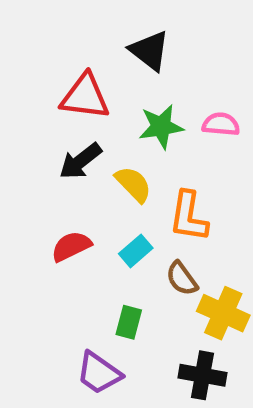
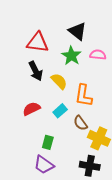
black triangle: (150, 51) -> (77, 31), moved
green star: (161, 127) -> (71, 56), turned -30
black arrow: (80, 161) -> (36, 71), turned -78
green rectangle: (129, 322) -> (48, 142), moved

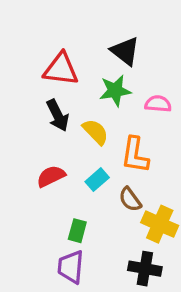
pink semicircle: (98, 55) -> (158, 104), moved
green star: (71, 56) -> (115, 91), turned 30
purple trapezoid: (44, 165) -> (71, 267), turned 60

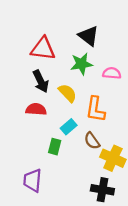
red semicircle: (51, 176) -> (36, 109), moved, turned 30
green rectangle: (77, 231) -> (55, 147), moved
purple trapezoid: (71, 267) -> (33, 180), moved

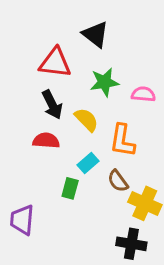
black triangle: (88, 36) -> (95, 34), moved
purple trapezoid: (33, 180) -> (22, 220), moved

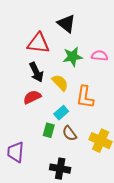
pink semicircle: (143, 94) -> (99, 56), moved
red semicircle: (46, 141) -> (32, 97), turned -30
brown semicircle: (118, 181) -> (69, 133), moved
black cross: (131, 244) -> (60, 169), moved

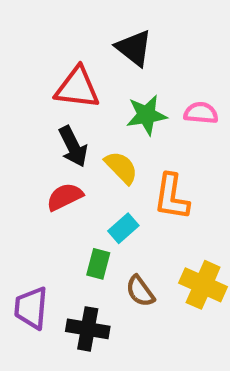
brown semicircle: (69, 133) -> (140, 291), moved
black cross: (60, 169) -> (88, 329), moved

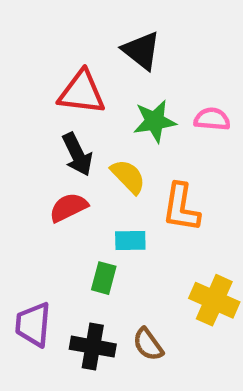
cyan rectangle: (123, 228) -> (130, 241), turned 40
brown semicircle: (140, 291) -> (148, 344), moved

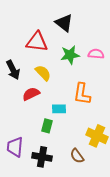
black arrow: (77, 154) -> (13, 70), moved
yellow semicircle: (128, 176) -> (43, 73), moved
brown semicircle: (148, 344) -> (77, 156), moved

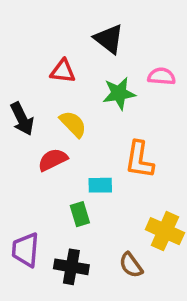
red triangle: (37, 42) -> (63, 71), size x0.7
pink semicircle: (96, 54) -> (162, 76), moved
green rectangle: (47, 126) -> (80, 214), turned -32

